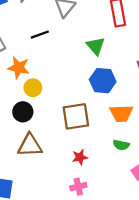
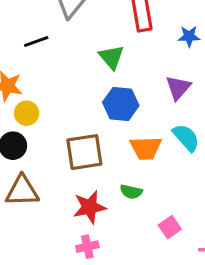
green semicircle: (121, 145) -> (131, 192), moved
red star: (80, 157) -> (90, 207), size x1.5

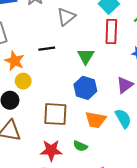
black line: (36, 42) -> (47, 49), moved

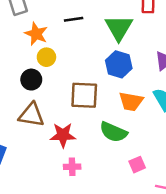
green triangle: (86, 56) -> (119, 28), size x1.4
green semicircle: (80, 146) -> (113, 132), size x1.6
red star: (51, 150) -> (63, 135), moved

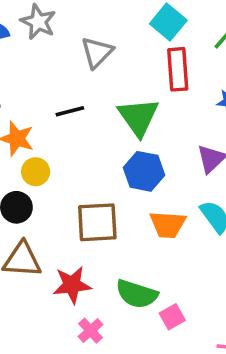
green semicircle: (113, 132) -> (137, 294), moved
pink square: (137, 165) -> (172, 317), moved
pink cross: (72, 167) -> (90, 331), turned -35

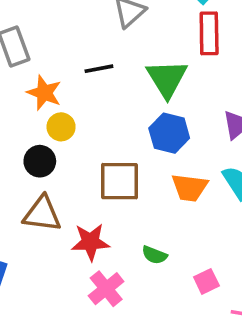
green semicircle: (137, 294) -> (154, 255), size x0.6
pink square: (172, 317) -> (206, 281), moved
pink cross: (90, 331) -> (106, 289), size x1.4

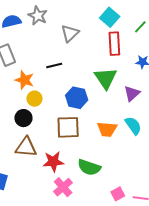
green triangle: (167, 79) -> (106, 78), moved
blue hexagon: (169, 133) -> (77, 98), moved
green semicircle: (154, 255) -> (89, 167), size x1.6
pink square: (206, 281) -> (118, 194), moved

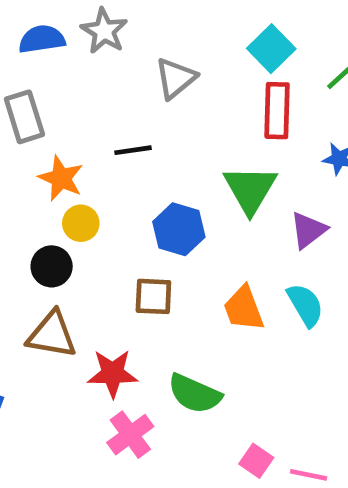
brown square: (68, 127) -> (153, 296), size x0.7
orange trapezoid: (107, 129) -> (244, 309), turned 60
pink square: (118, 194) -> (256, 461), turned -32

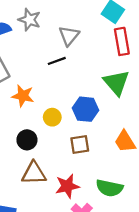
black line: (133, 150) -> (57, 61), moved
yellow circle: (81, 223) -> (52, 117), moved

